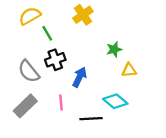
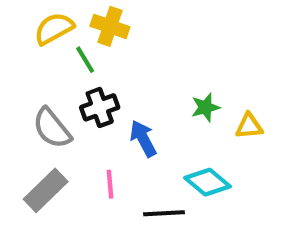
yellow cross: (83, 15) -> (110, 26), moved, turned -36
green star: (114, 49) -> (205, 107), moved
yellow triangle: (129, 70) -> (249, 126), moved
blue arrow: (79, 77) -> (143, 139), turned -54

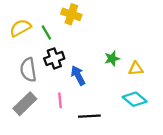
yellow cross: (110, 26) -> (71, 14), moved
yellow semicircle: (54, 29) -> (20, 28), moved
gray semicircle: (52, 128) -> (28, 70), turned 30
cyan diamond: (208, 182) -> (135, 99), moved

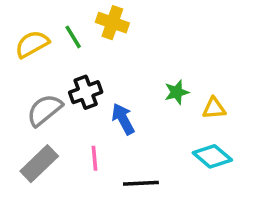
green line: (46, 32) -> (73, 37), moved
gray semicircle: (28, 70) -> (45, 110), turned 60

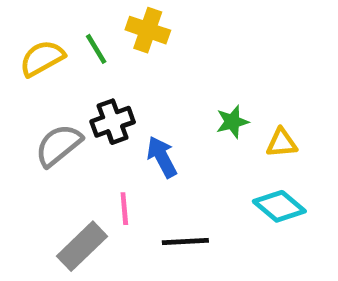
gray rectangle: (39, 164) -> (82, 246), moved

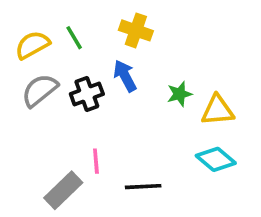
yellow cross: (148, 30) -> (136, 30), moved
yellow triangle: (282, 143) -> (218, 110), size x1.4
gray semicircle: (59, 145) -> (40, 90), moved
blue arrow: (162, 157) -> (125, 76), moved

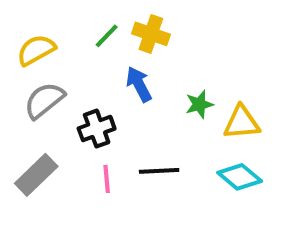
green line: (74, 38) -> (107, 36), moved, turned 75
black cross: (87, 94) -> (97, 129), moved
black line: (143, 187) -> (159, 171), moved
gray rectangle: (63, 190) -> (36, 175), moved

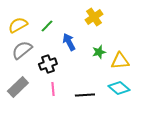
yellow cross: (151, 34) -> (94, 17), moved, turned 36
green line: (107, 36) -> (47, 26), moved
black line: (159, 171) -> (85, 95), moved

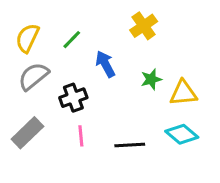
yellow semicircle: (18, 25) -> (27, 38), turned -36

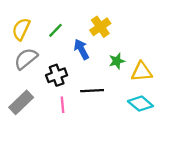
yellow cross: (144, 26) -> (100, 27), moved
black line: (130, 145) -> (92, 91), moved

